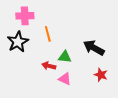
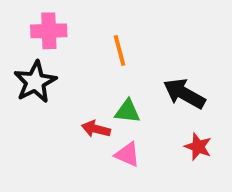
orange line: (48, 34) -> (120, 50), moved

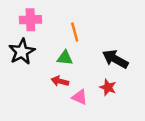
green triangle: (127, 111) -> (65, 58), moved
red star: (198, 147) -> (108, 87), moved

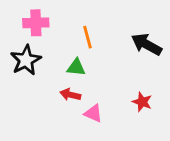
black arrow: (115, 59) -> (146, 44), moved
red star: (108, 87) -> (142, 102), moved

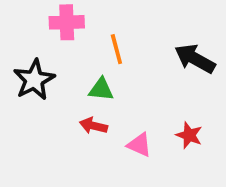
pink cross: (36, 23) -> (67, 22), moved
pink triangle: (93, 113) -> (139, 145), moved

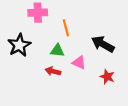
black arrow: (195, 59) -> (103, 44), moved
pink triangle: (139, 145) -> (79, 63), moved

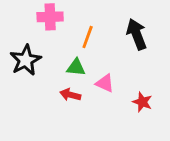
orange line: (66, 28) -> (88, 37), turned 35
black arrow: (103, 44) -> (137, 34), moved, turned 40

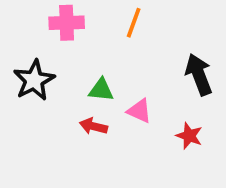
black arrow: (137, 34) -> (199, 74), moved
orange line: (88, 37) -> (134, 23), moved

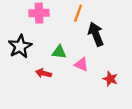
black arrow: (199, 74) -> (96, 34), moved
red arrow: (93, 126) -> (43, 73), moved

